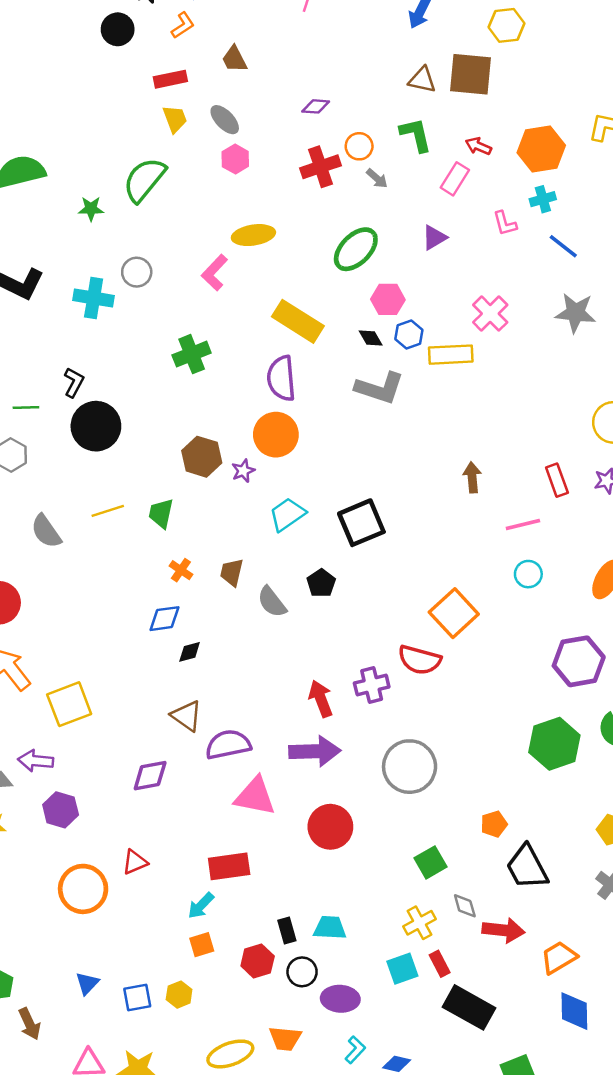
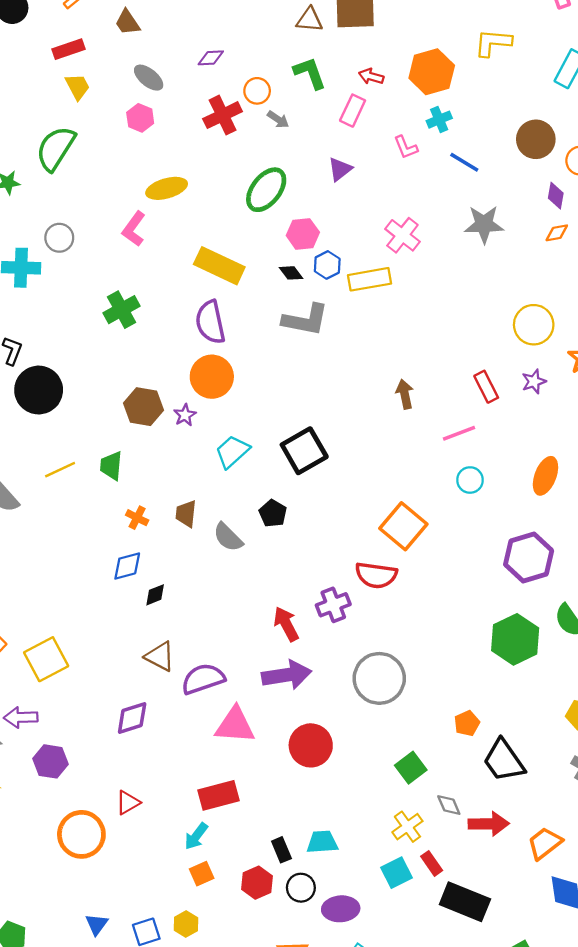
gray ellipse: (225, 120) -> (149, 78), moved

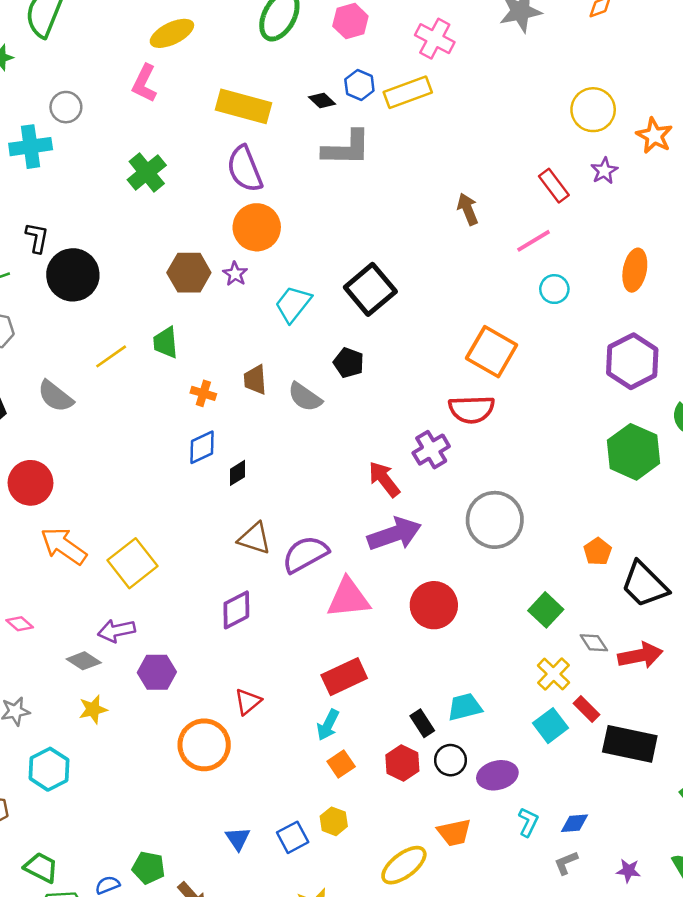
pink hexagon: (303, 234) -> (350, 21), moved

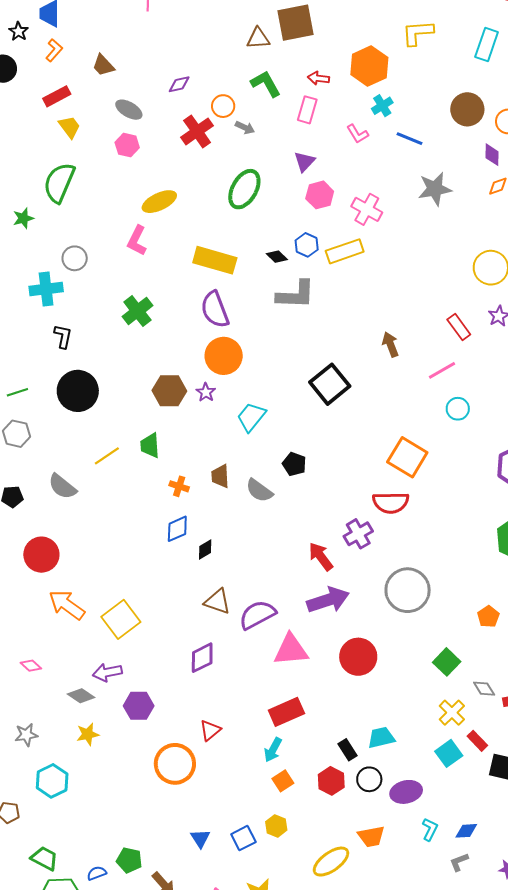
pink hexagon: (350, 21) -> (320, 195), moved
black L-shape: (37, 238) -> (63, 336), moved
black square: (370, 289) -> (330, 384), moved

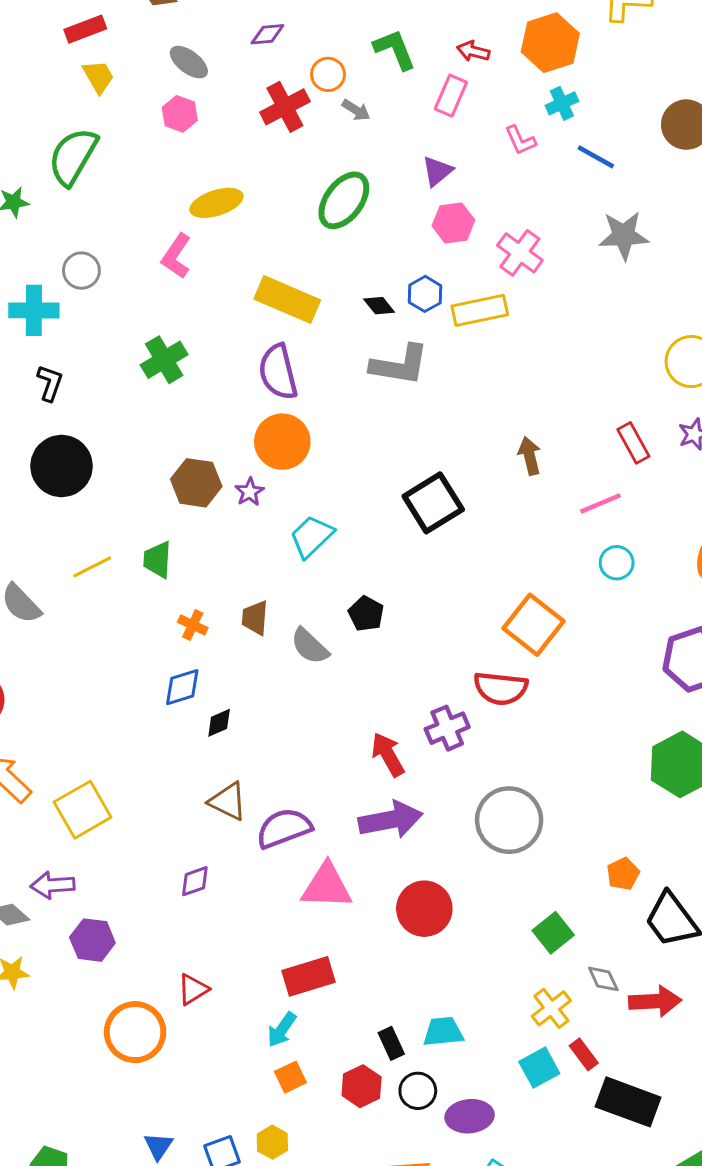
purple diamond: (202, 658) -> (195, 881), size x0.7

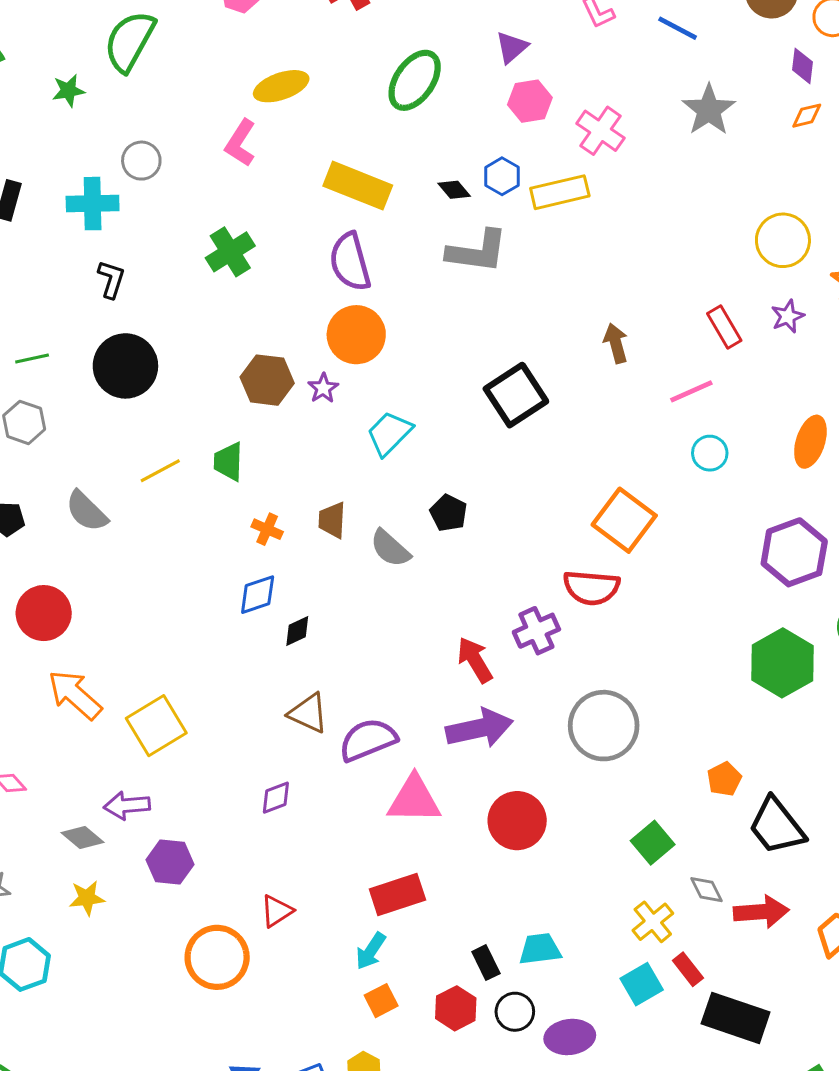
gray star: (624, 235) -> (709, 110), turned -30

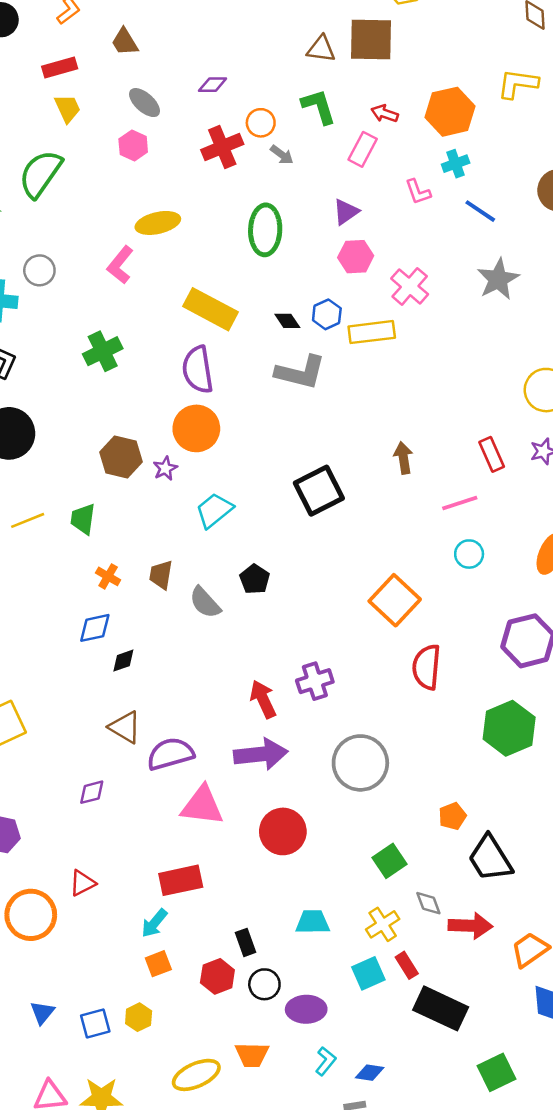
green ellipse: (415, 80) -> (265, 230), turned -39
red semicircle: (591, 588) -> (427, 667), moved, turned 84
cyan trapezoid: (540, 949) -> (313, 922), moved

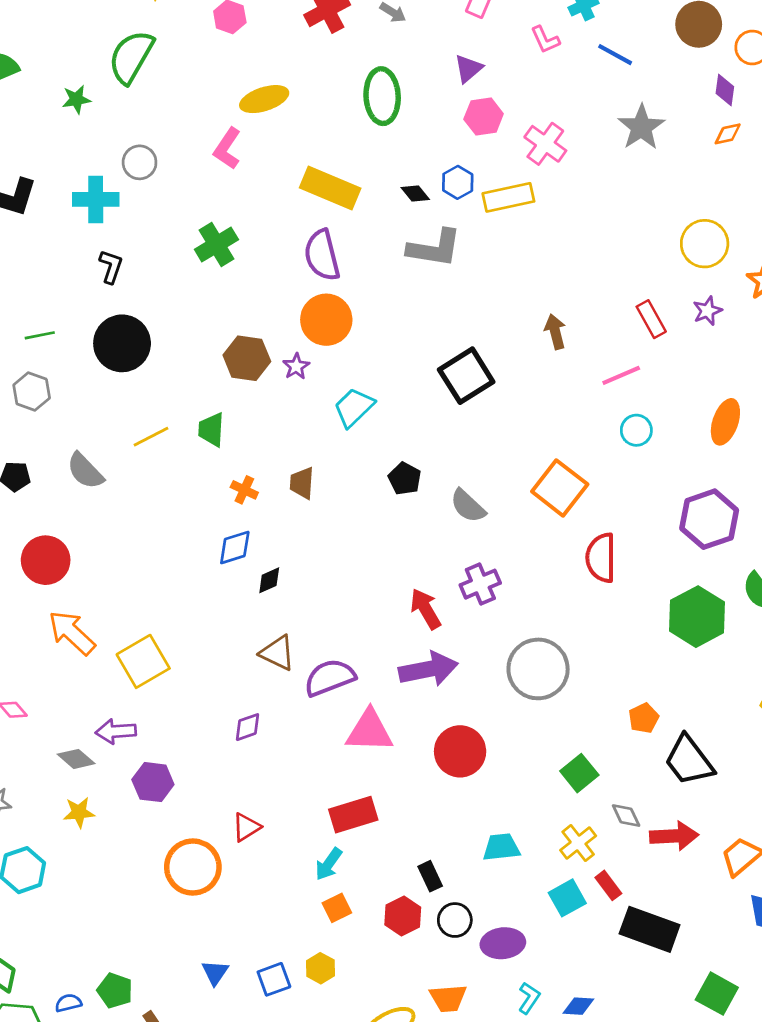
gray semicircle: (205, 602) -> (468, 506), moved
green square: (497, 1072) -> (717, 994), turned -30

